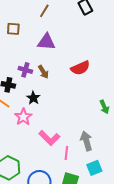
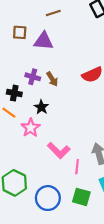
brown line: (44, 11) -> (53, 13), turned 40
purple triangle: (46, 42) -> (44, 41), moved

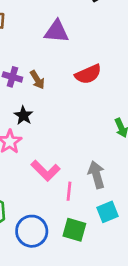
purple triangle: (44, 41) -> (57, 31), moved

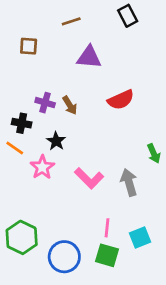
pink L-shape: (45, 171) -> (89, 178), moved
gray arrow: (96, 175) -> (129, 182), moved
pink line: (69, 191) -> (107, 228), moved

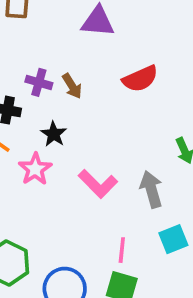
cyan square: (140, 237) -> (173, 239), moved

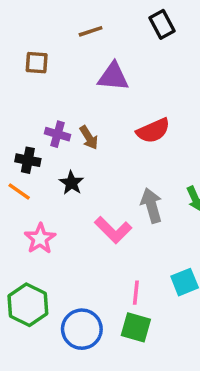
pink star: (35, 169) -> (40, 239), moved
gray arrow: (151, 189) -> (152, 205), moved

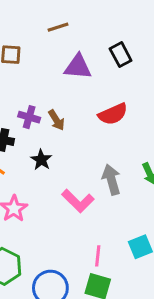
black rectangle: (162, 24) -> (121, 55), moved

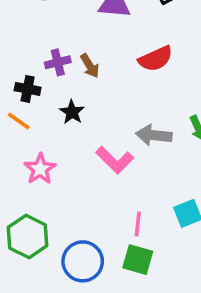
purple cross: (29, 117) -> (58, 62), turned -30
gray arrow: (111, 180) -> (154, 135), turned -68

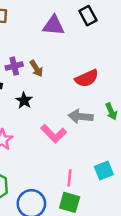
red semicircle: (156, 59) -> (87, 78), moved

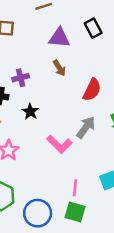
brown arrow: (36, 68) -> (59, 68), moved
red semicircle: (87, 78) -> (92, 90), turned -40
gray arrow: (81, 116) -> (86, 127), turned 120

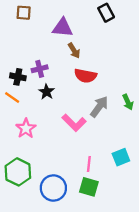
purple triangle: (59, 38) -> (63, 28), moved
purple cross: (21, 78) -> (40, 69), moved
red semicircle: (92, 90) -> (85, 76), moved, turned 75

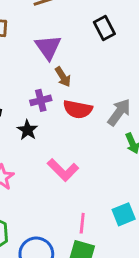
purple triangle: (63, 28) -> (48, 47), turned 50
purple cross: (40, 69) -> (41, 100), moved
gray arrow: (99, 107) -> (119, 112), moved

